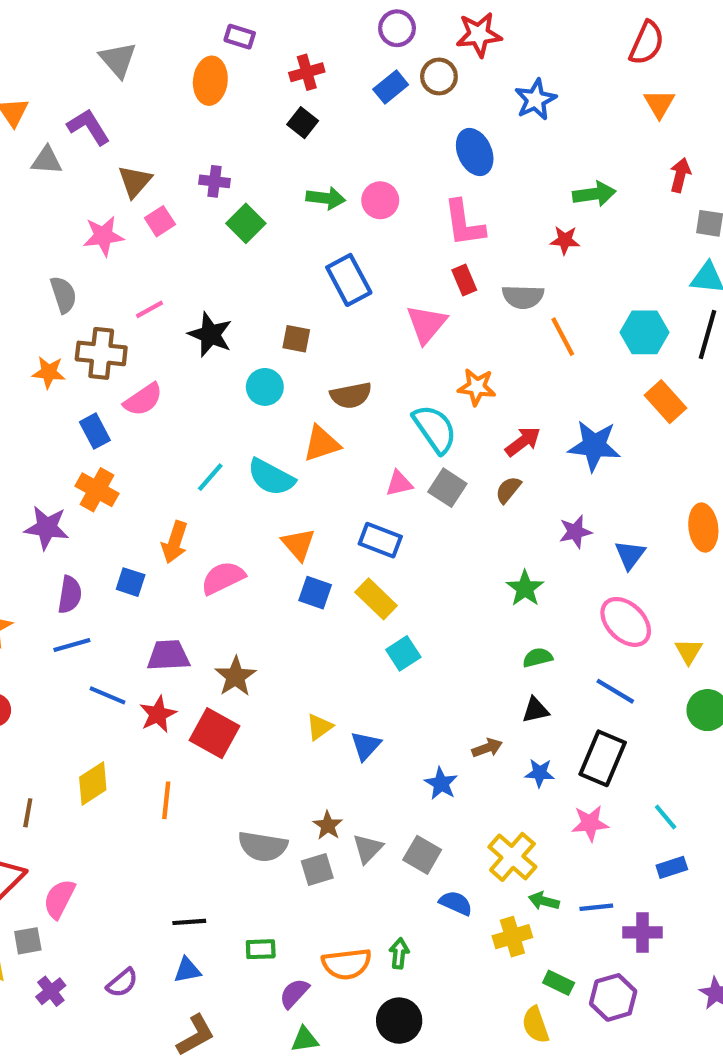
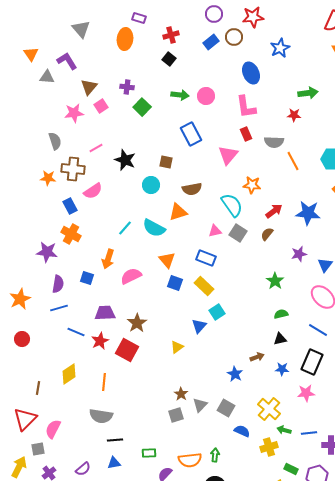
blue triangle: (366, 746) -> (199, 326), moved
gray semicircle: (263, 846) -> (101, 416), moved

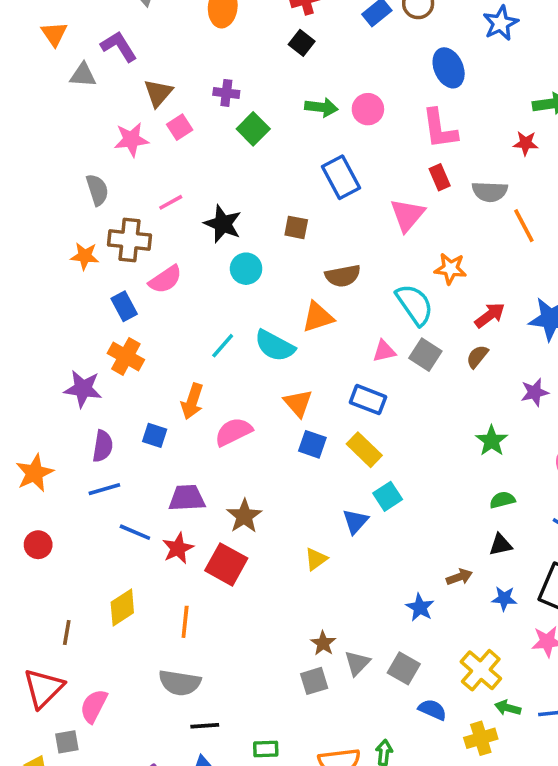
cyan circle: (151, 185) -> (246, 269), moved

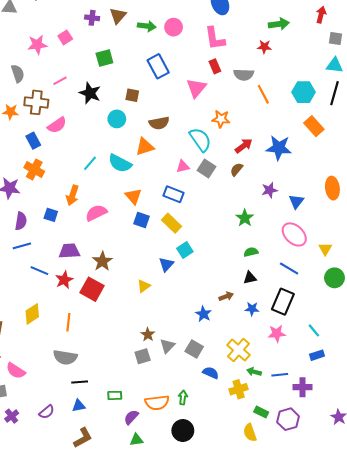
brown triangle: (158, 93) -> (118, 16), moved
green square: (253, 129) -> (104, 58), moved, turned 30
cyan circle: (246, 269) -> (117, 119), moved
pink semicircle: (94, 706) -> (16, 371), turned -84

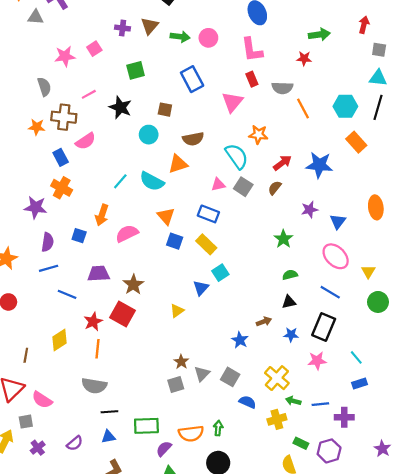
red star: (64, 280) -> (93, 322), moved
green rectangle: (115, 395) -> (146, 426), size x1.6

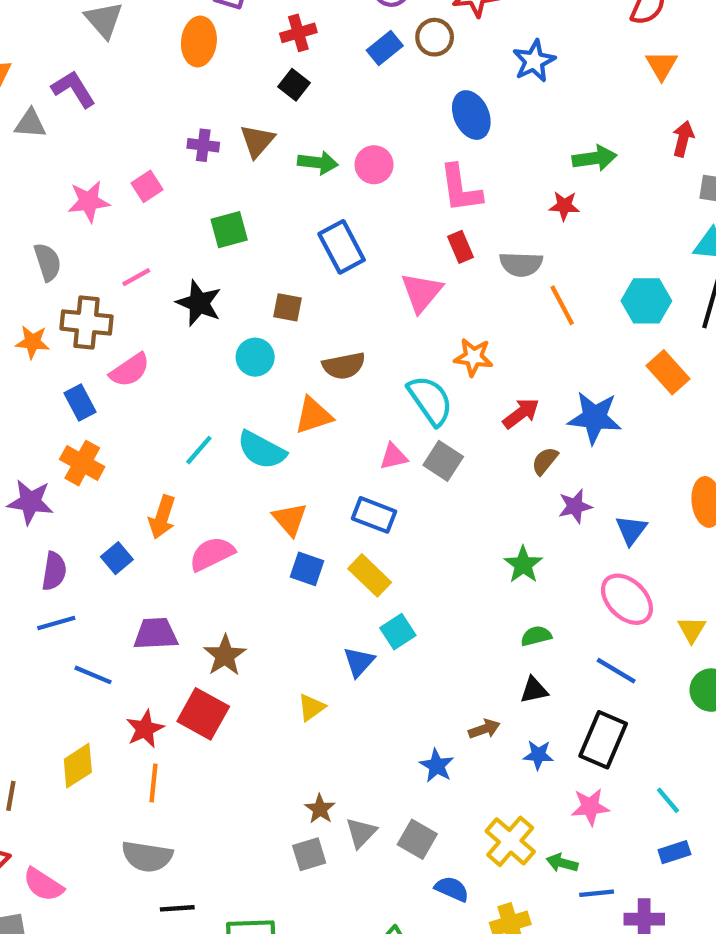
brown semicircle: (275, 188) -> (545, 461), moved
blue square: (79, 236) -> (117, 558), turned 32
green arrow: (293, 401) -> (562, 863), moved

